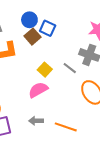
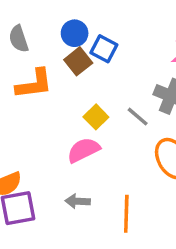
orange line: (66, 127) -> (126, 214), turned 70

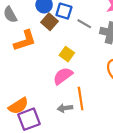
gray line: (138, 117) -> (84, 24), moved
orange line: (126, 214) -> (81, 98), moved

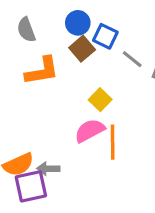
orange line: (81, 98) -> (113, 142), moved
gray arrow: (65, 108) -> (48, 169), moved

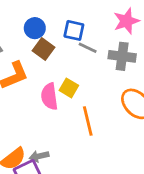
blue square: (105, 36) -> (74, 30), moved
pink semicircle: (90, 131) -> (49, 96), moved, turned -56

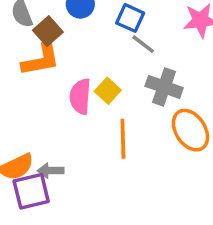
brown square: (44, 49) -> (48, 31), moved
gray cross: (122, 56) -> (164, 87), moved

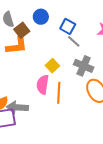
pink semicircle: (80, 96) -> (43, 85), moved
gray arrow: (51, 171) -> (17, 107), size x1.5

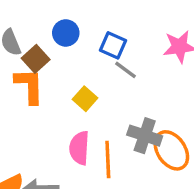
orange L-shape: (17, 46) -> (29, 86), turned -80
yellow square: (52, 66) -> (85, 99), moved
gray cross: (84, 66) -> (145, 136), moved

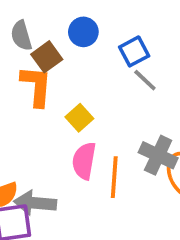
blue square: (113, 45) -> (134, 51), turned 32
yellow square: (85, 99) -> (79, 118), moved

